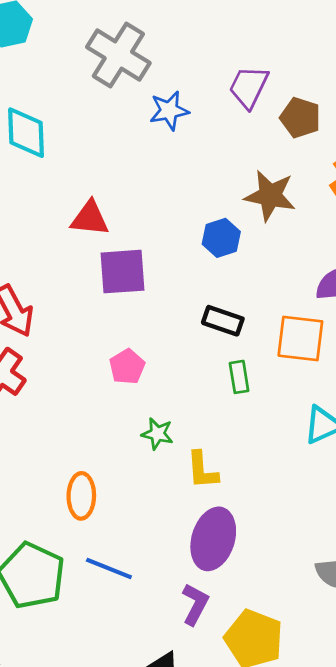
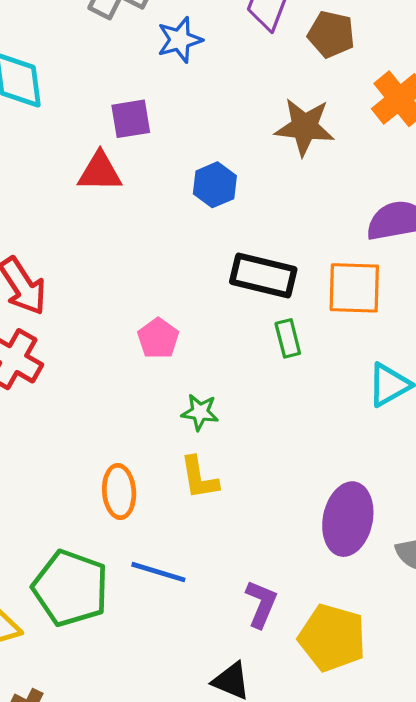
blue hexagon: (221, 238) -> (215, 185), moved
purple square: (123, 272) -> (131, 119), moved, size x0.7
black rectangle: (223, 321) -> (263, 275), size x1.4
yellow L-shape: (202, 470) -> (199, 478), moved
purple ellipse: (213, 539) -> (348, 519), moved

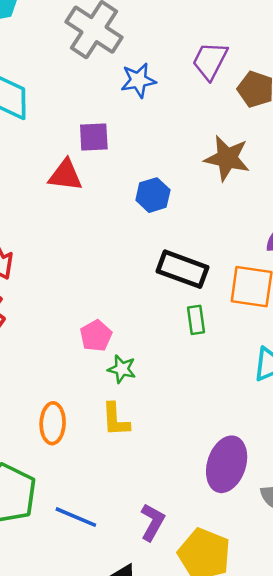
pink pentagon: (158, 338) -> (96, 336), moved
blue line: (158, 572) -> (76, 517), moved

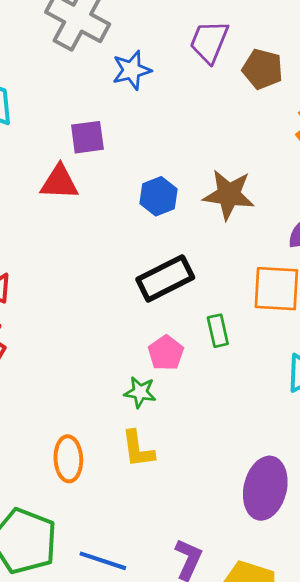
brown star: (227, 158) -> (229, 195), moved
black rectangle: (182, 269) -> (165, 278), moved, turned -42
pink pentagon: (96, 336) -> (166, 353), moved

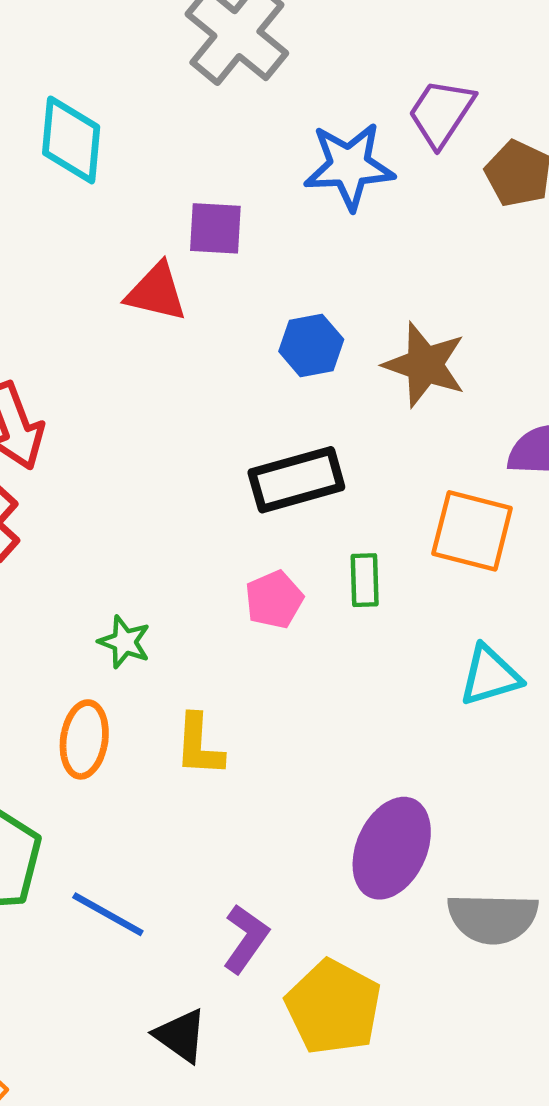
blue star: (132, 70) -> (349, 166), moved, size x1.4
green star: (140, 392) -> (124, 642), moved

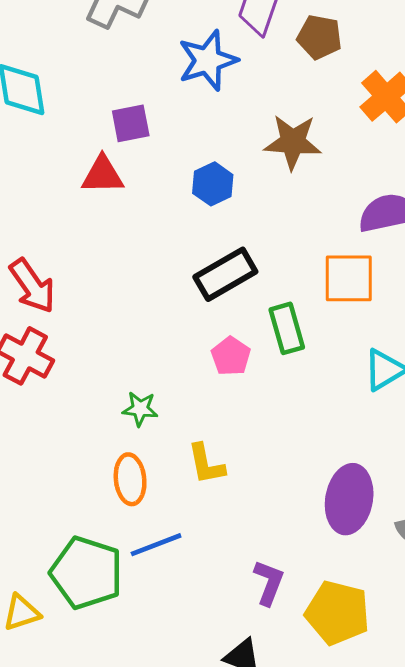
brown star: (425, 365) -> (293, 142), moved
green rectangle: (365, 580) -> (287, 328), size x1.4
blue line: (108, 914) -> (156, 545), moved, turned -36

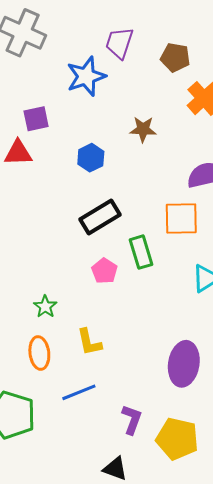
brown pentagon: (319, 37) -> (175, 57), moved
brown star: (293, 142) -> (143, 129), size x0.7
green star: (140, 409) -> (45, 307), turned 30
blue line: (156, 545) -> (79, 392), moved

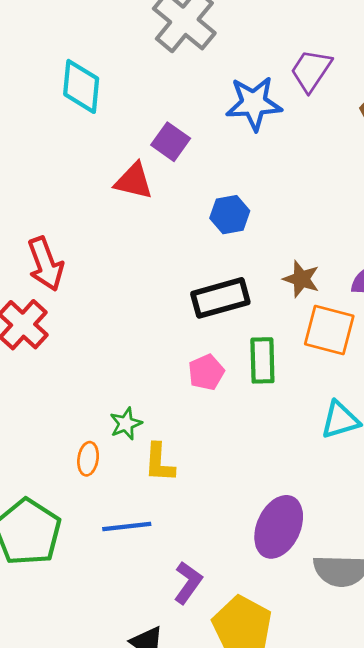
purple square: (36, 119) -> (171, 142), turned 32
brown star: (143, 129) -> (301, 279), moved
green star: (45, 307) -> (126, 424), moved
orange ellipse: (39, 353) -> (88, 459), size x0.7

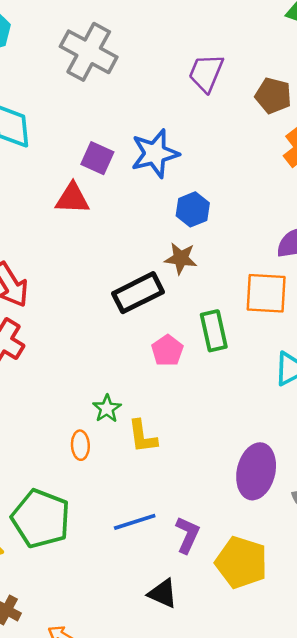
blue star: (254, 103) -> (155, 153), moved
blue hexagon: (230, 215) -> (193, 209), moved
brown star: (301, 279) -> (181, 258), moved
black rectangle: (220, 298) -> (138, 293), moved
blue line: (127, 526) -> (135, 522), moved

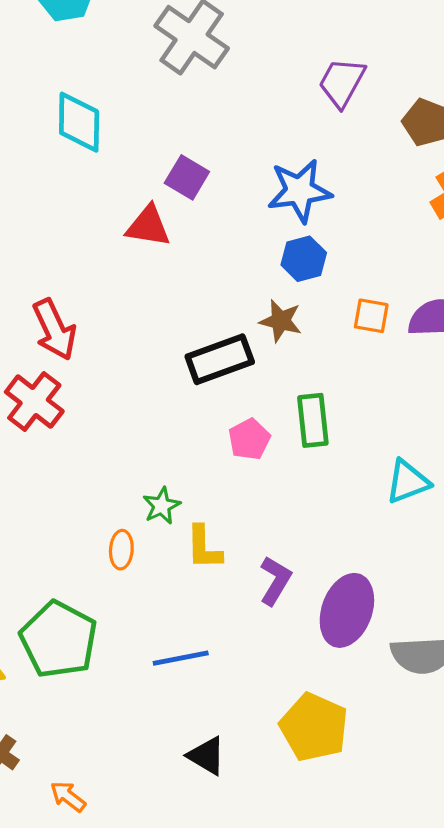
blue star: (155, 153) -> (300, 191), moved
orange square: (266, 293) -> (371, 316), moved, size x0.6
purple L-shape: (187, 535) -> (275, 581), moved

